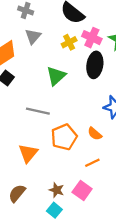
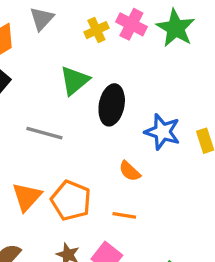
black ellipse: (95, 65) -> (112, 105), moved
orange pentagon: (64, 137) -> (71, 200), moved, turned -30
orange line: (92, 163) -> (124, 215), turned 32

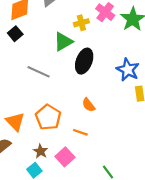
yellow cross: (96, 30) -> (81, 23), moved
blue star: (162, 132) -> (128, 70), moved
orange triangle: (27, 197) -> (15, 122), moved, turned -36

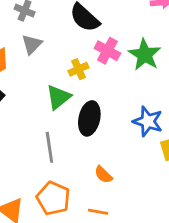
gray line: (39, 72) -> (49, 147), moved, turned 65

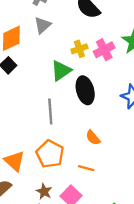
pink cross: (107, 51) -> (104, 50), moved, turned 30
black ellipse: (89, 118) -> (85, 90), turned -32

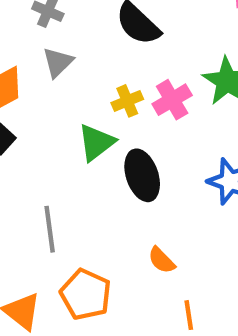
gray line: (50, 112) -> (50, 229), moved
orange line: (86, 168) -> (189, 315), moved, turned 70

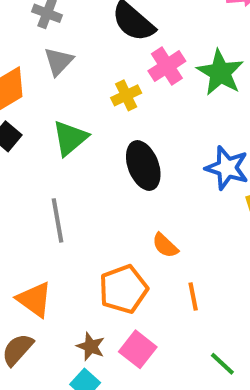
pink cross: (172, 100) -> (167, 66), moved
green triangle: (96, 142) -> (70, 138), moved
orange pentagon: (86, 294) -> (123, 289), moved, turned 30

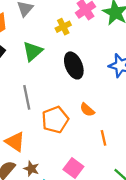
orange pentagon: (123, 289) -> (55, 120), moved
brown star: (91, 346) -> (31, 169), moved

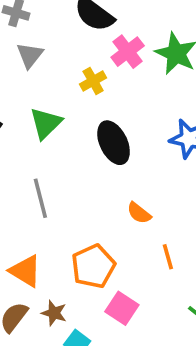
orange pentagon: (55, 120) -> (93, 266), moved

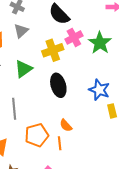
yellow cross: (93, 81) -> (53, 50), size x1.5
orange line: (168, 257) -> (60, 143), moved
orange pentagon: (93, 266) -> (37, 135), moved

